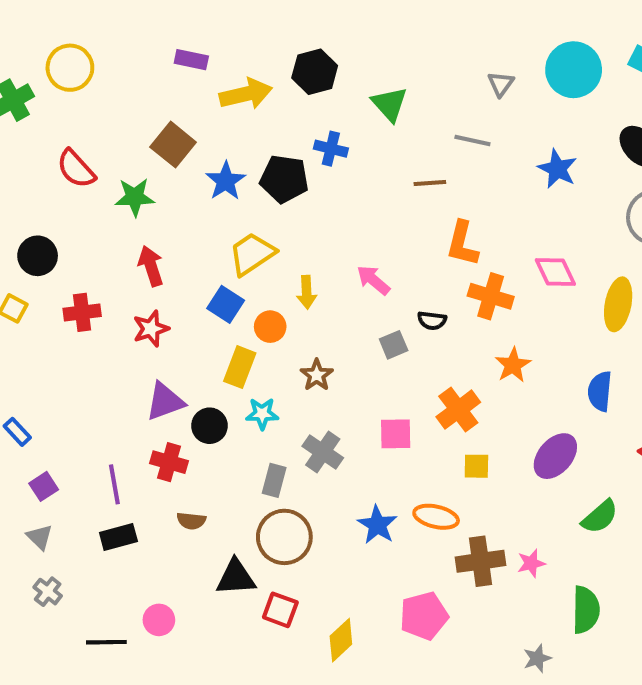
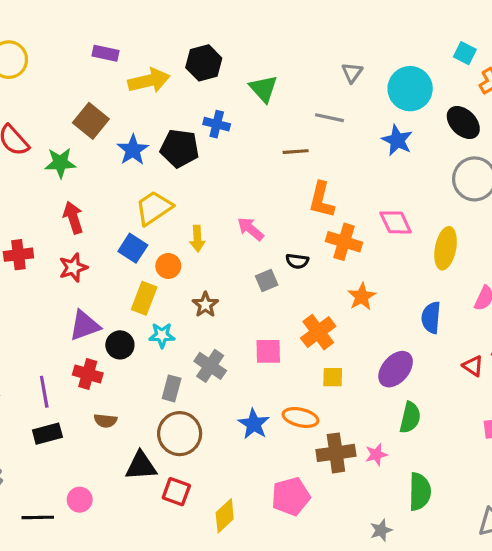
cyan circle: (574, 70) -> (410, 89), moved
green semicircle: (600, 517) -> (410, 417), moved, turned -36

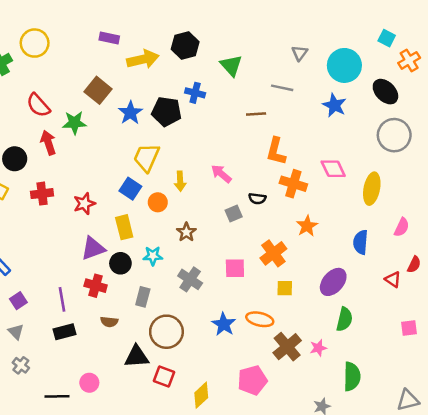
yellow trapezoid: (154, 208) -> (147, 158), turned -32
red arrow: (73, 218) -> (48, 143), moved
yellow rectangle: (144, 298) -> (124, 227), moved, turned -35
gray rectangle: (172, 388) -> (143, 297), moved
brown cross: (336, 453) -> (287, 347), turned -32

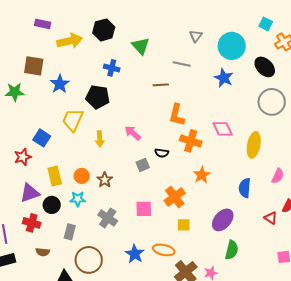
brown square: (98, 90) -> (34, 66), turned -30
black pentagon: (166, 111) -> (98, 97), moved
blue square: (130, 189) -> (42, 138), moved
orange circle: (158, 202) -> (82, 176), moved

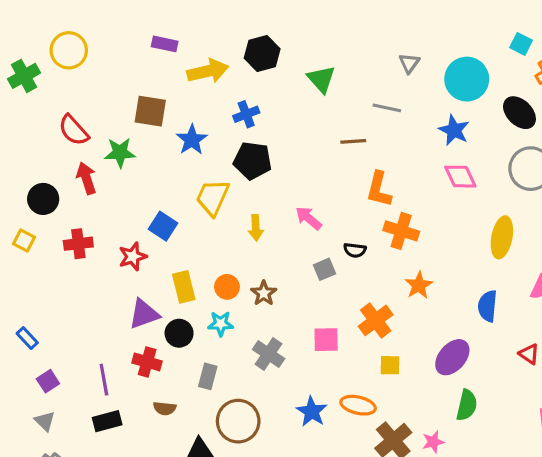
blue cross: (112, 68) -> (246, 114), moved, turned -35
pink diamond: (223, 129) -> (460, 177), moved

